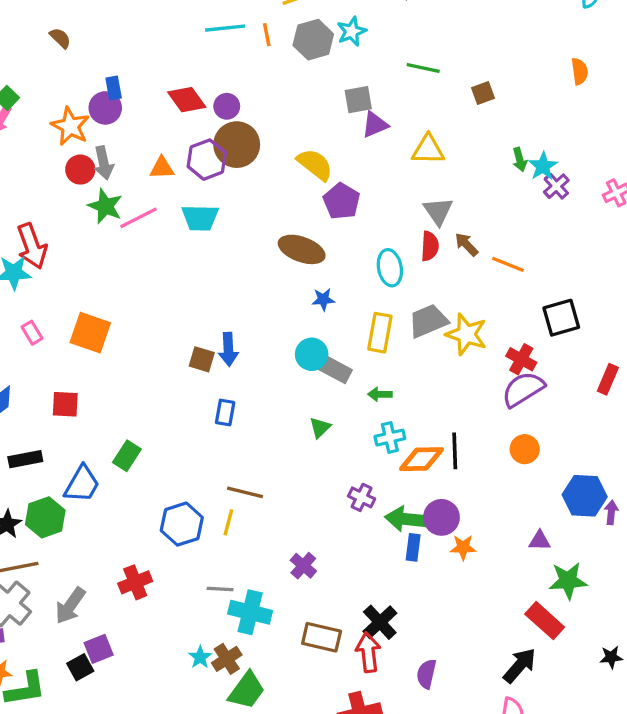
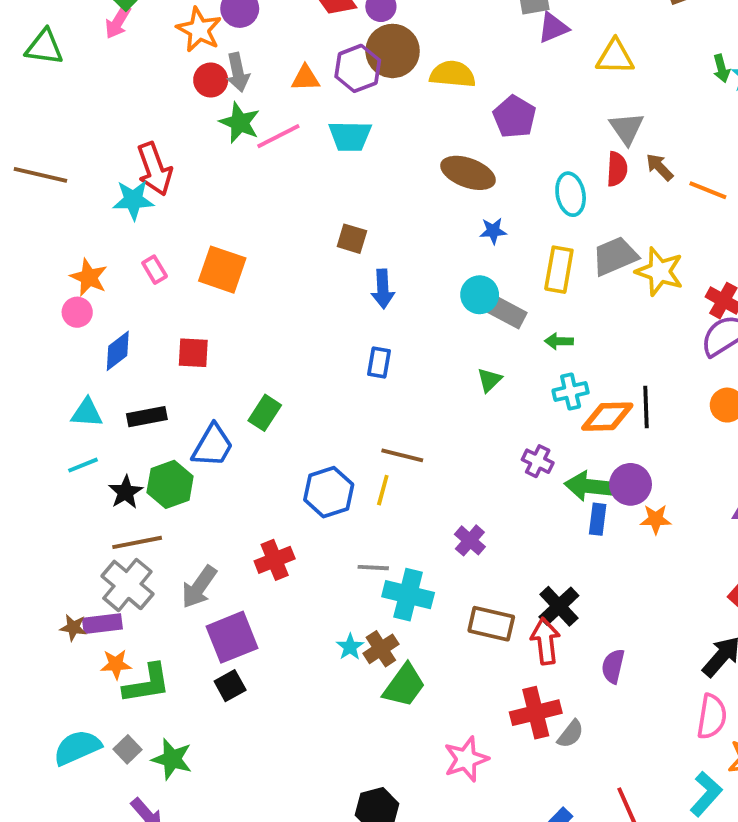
yellow semicircle: (315, 165) -> (453, 74), moved, turned -33
brown square: (202, 359) -> (352, 239), moved
purple square: (99, 649) -> (232, 637), size x1.5
black square: (80, 667) -> (230, 686), moved

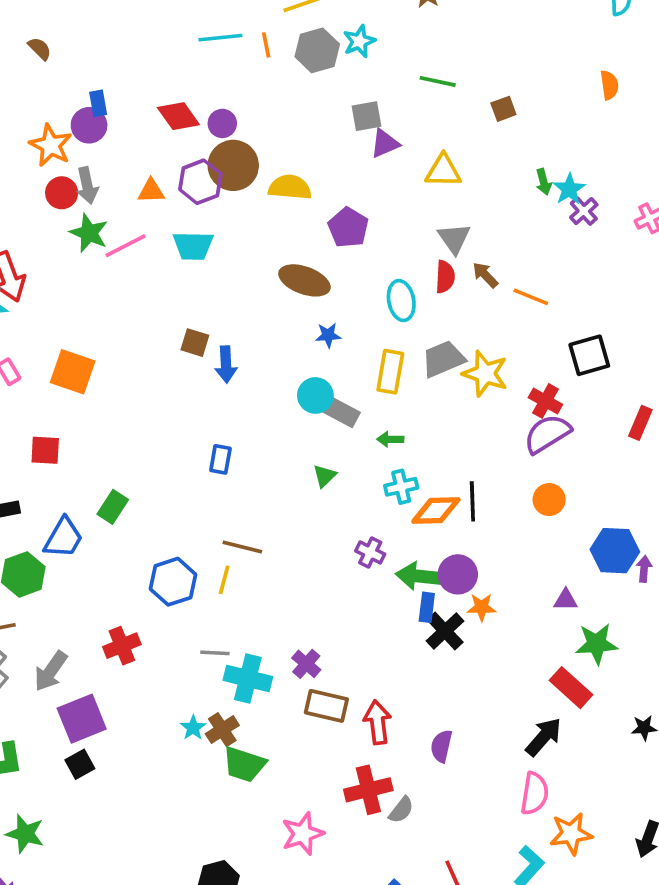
blue arrow: (383, 289) -> (226, 364), moved
purple cross: (470, 540) -> (306, 664), moved
black cross: (559, 606) -> (445, 631), moved
green trapezoid: (404, 686) -> (244, 764), turned 72

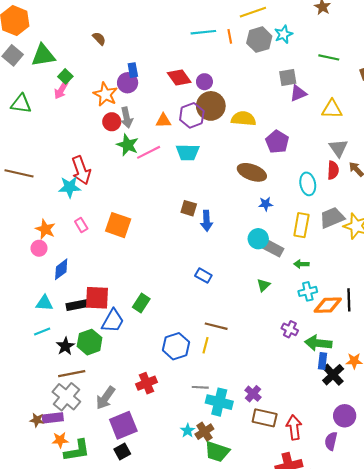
red square: (45, 450) -> (97, 298), moved, size x1.4
blue rectangle: (220, 459) -> (203, 276), turned -70
purple circle: (458, 574) -> (345, 416), moved

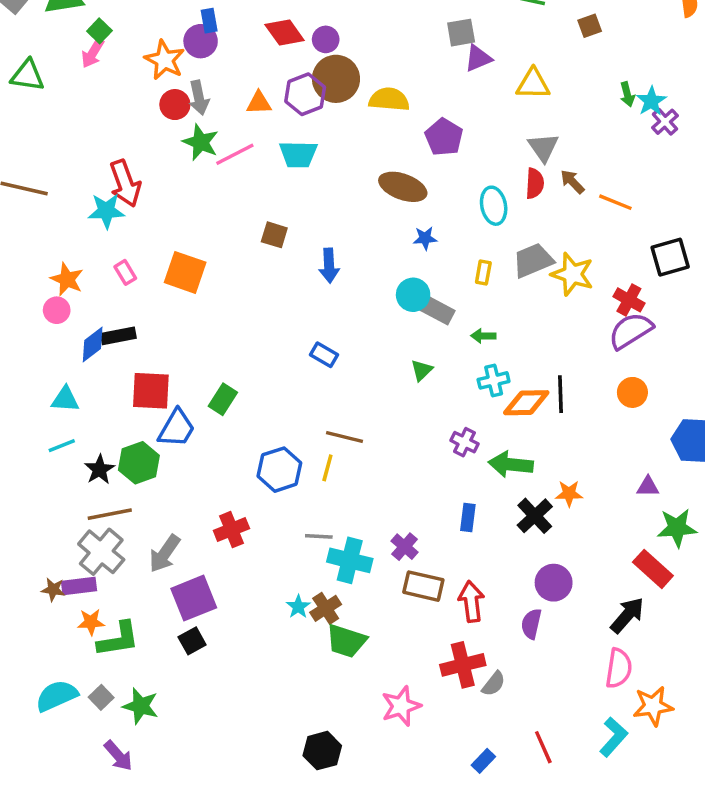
brown square: (189, 208) -> (274, 235), moved
yellow rectangle: (301, 225) -> (483, 272), size x0.6
black rectangle: (77, 305) -> (118, 336), moved
blue rectangle: (323, 361) -> (468, 518), moved

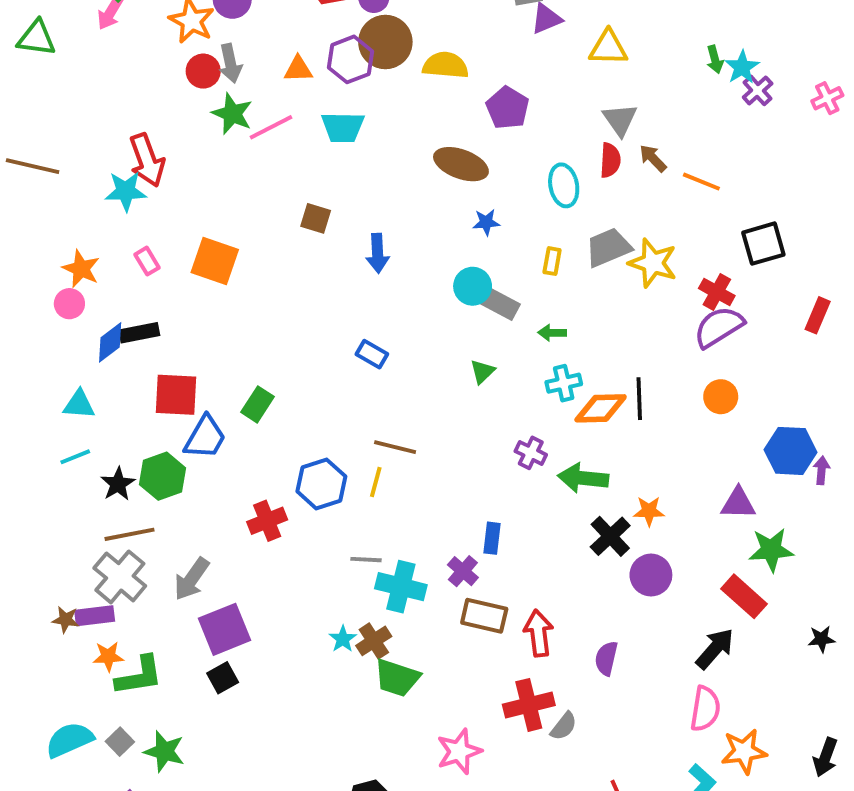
purple triangle: (648, 487) -> (738, 503), size x1.4
blue rectangle: (468, 518) -> (492, 538), moved
red cross: (231, 530) -> (267, 521), moved
purple circle: (554, 583) -> (651, 575), moved

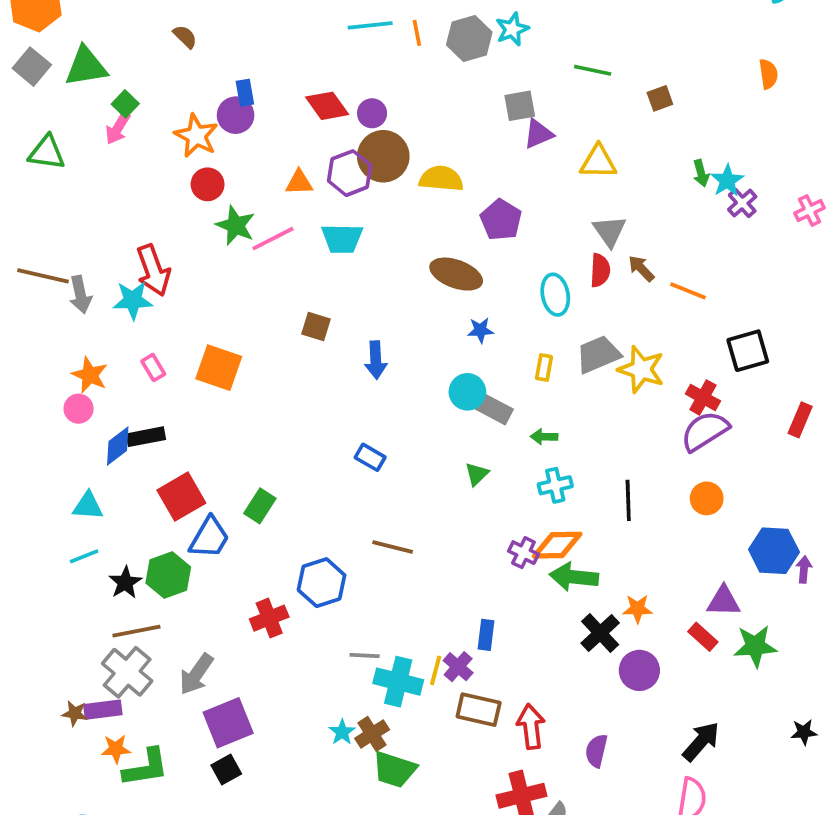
gray arrow: (230, 63) -> (80, 295), moved
red square: (176, 395) -> (181, 497), turned -33
orange diamond: (601, 408) -> (557, 545), moved
yellow line: (376, 482) -> (436, 670), moved
red rectangle: (744, 596) -> (703, 637), moved, size x0.7

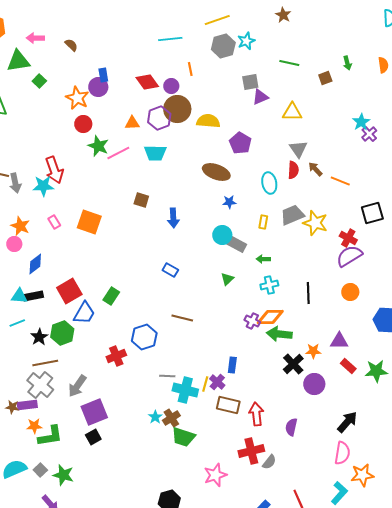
orange line: (417, 33) -> (190, 69), moved
pink arrow: (118, 128) -> (35, 38), moved, turned 60
green arrow: (701, 173) -> (347, 63), moved
black rectangle: (146, 437) -> (33, 296), moved
purple triangle: (723, 601) -> (339, 341), moved

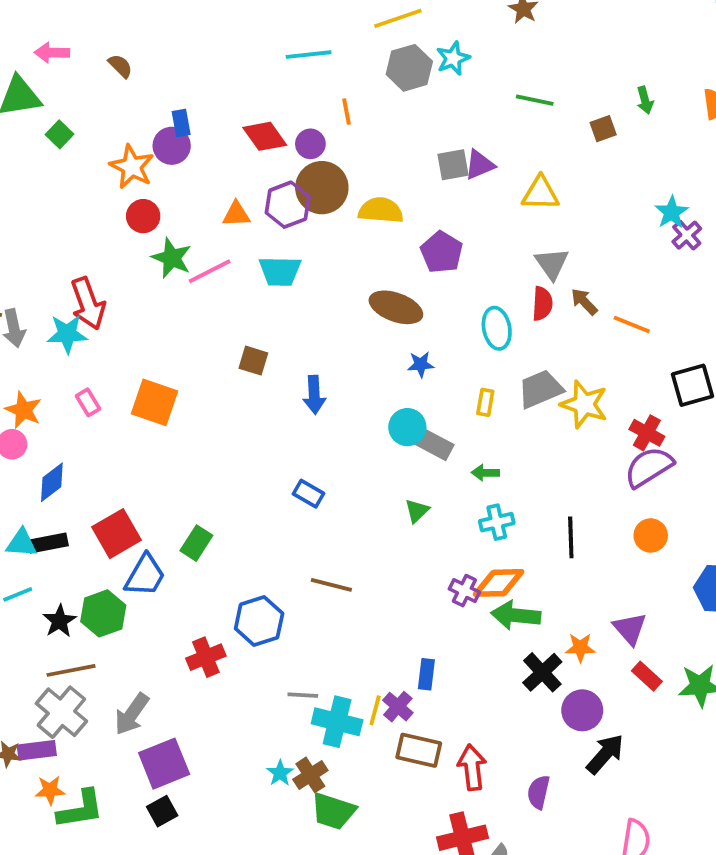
gray square: (250, 82) -> (453, 165), moved
purple triangle: (339, 341) -> (630, 629), turned 48
black arrow: (347, 422) -> (605, 754), moved

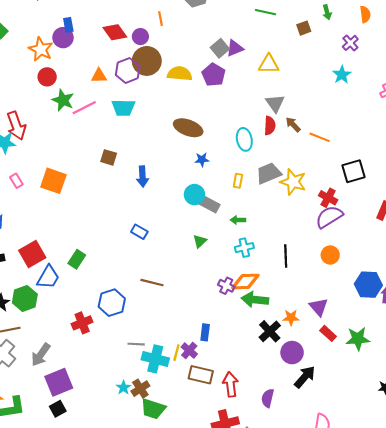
gray square: (453, 165) -> (220, 48), turned -30
purple cross: (687, 235) -> (350, 43), moved
purple pentagon: (442, 252) -> (214, 75), moved

